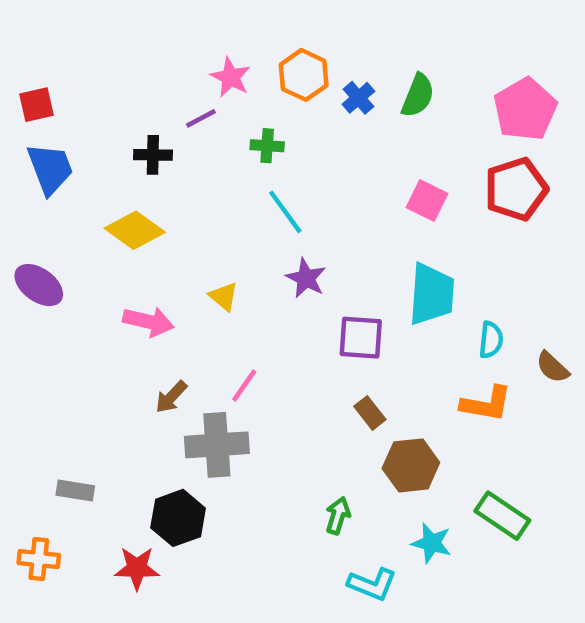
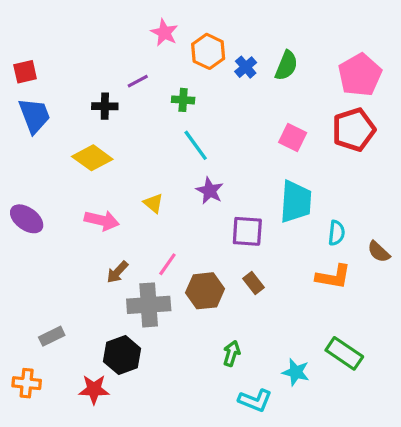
pink star: (231, 77) -> (164, 33), moved
purple ellipse: (39, 285) -> (27, 219), moved
brown hexagon: (411, 465) -> (205, 291), moved
gray rectangle: (75, 491) -> (52, 336), turned -35

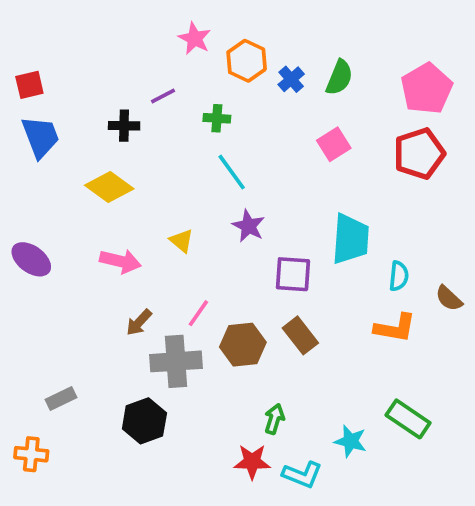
pink square: (293, 137) -> (334, 144), moved, turned 32
brown rectangle: (254, 283) -> (300, 335), size x1.4
red star: (94, 389) -> (252, 462), moved

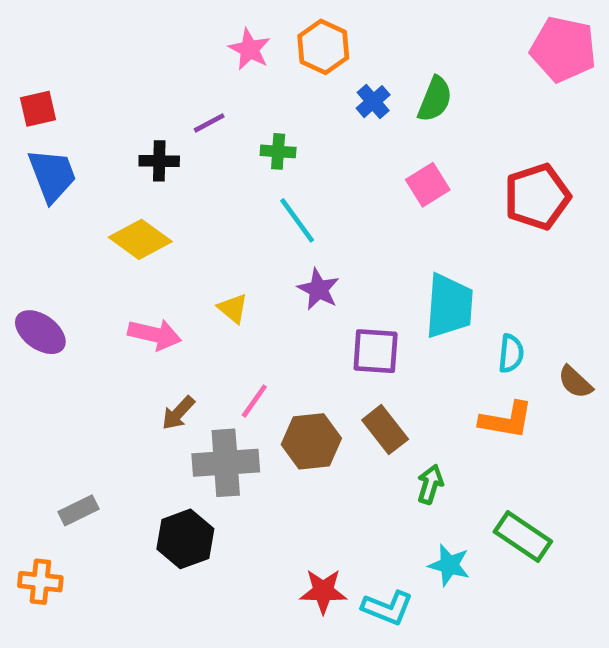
orange hexagon: (247, 61) -> (323, 47), moved
pink pentagon: (427, 89) -> (563, 49), moved, turned -30
green arrow: (274, 419) -> (430, 484), moved

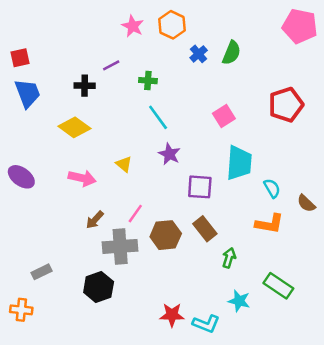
pink square: (428, 185) -> (224, 116), moved
cyan semicircle: (511, 353) -> (272, 188), turned -36

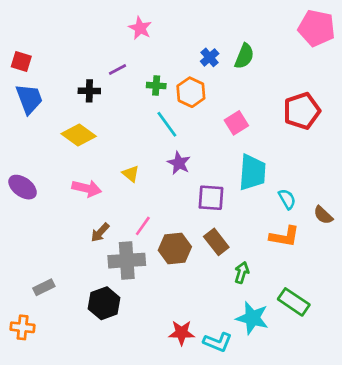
orange hexagon: (172, 25) -> (191, 92), moved
red square: (20, 58) -> (21, 61), turned 30
cyan star: (239, 301) -> (252, 318), size x1.4

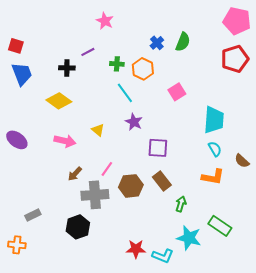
red pentagon: (302, 111) -> (235, 59), moved
cyan trapezoid: (252, 172) -> (214, 120), moved

